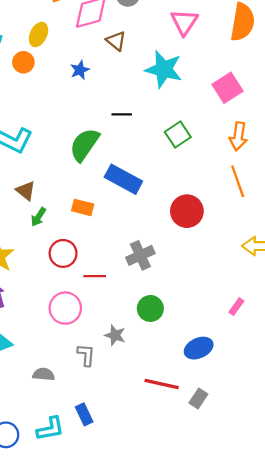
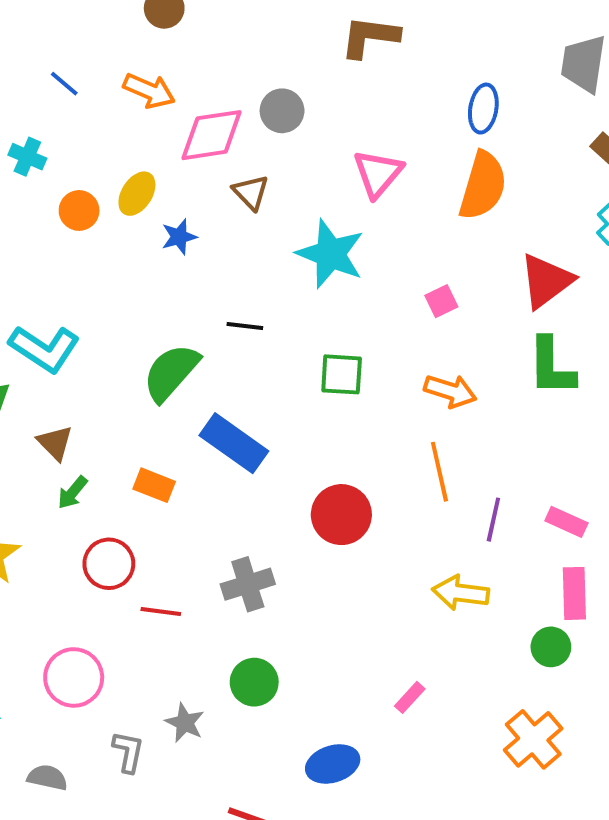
yellow ellipse: (38, 34) -> (137, 194), moved
pink square: (227, 88) -> (441, 301), size x0.6
green square: (178, 134) -> (342, 374), turned 30
orange arrow: (238, 136) -> (450, 391), turned -88
pink circle: (65, 308) -> (74, 677), moved

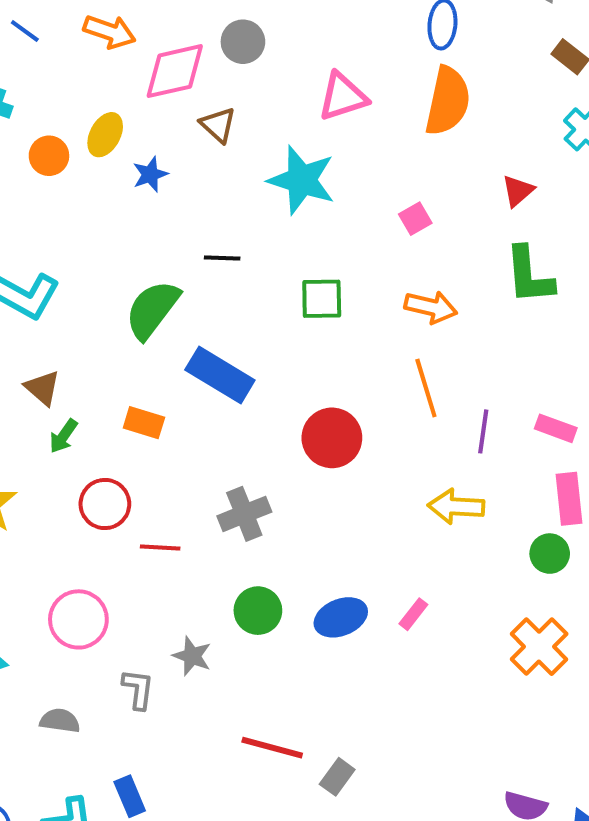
pink triangle: (378, 173) -> (343, 97), turned 36
red triangle: (546, 281) -> (518, 191), size x0.6
blue ellipse: (333, 764) -> (341, 617), moved

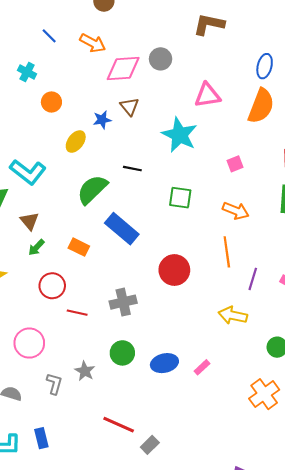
brown triangle: (218, 125) -> (129, 107), moved
yellow ellipse: (105, 135) -> (76, 141), moved

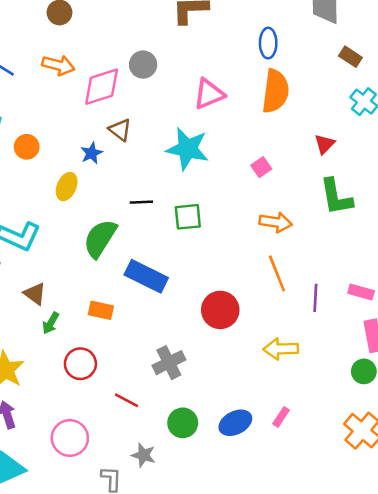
green square: (180, 198) -> (188, 217), moved
red line: (77, 313) -> (126, 400), moved, turned 30
yellow arrow: (233, 315) -> (281, 349), moved

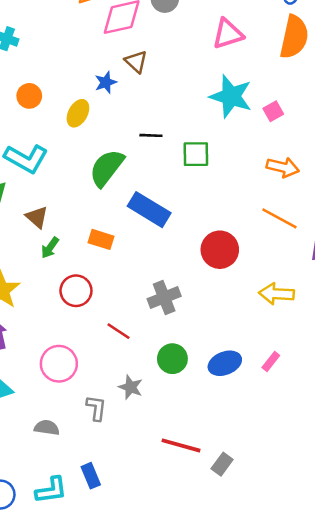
orange circle: (27, 147) -> (29, 96), moved
cyan star: (187, 149) -> (231, 96), moved
orange line: (277, 273) -> (279, 218), turned -45

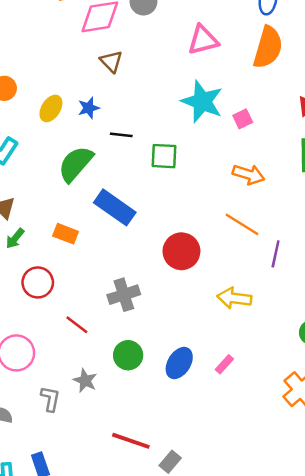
blue star: (106, 82) -> (89, 108), moved
blue ellipse: (225, 363) -> (179, 363), turned -40

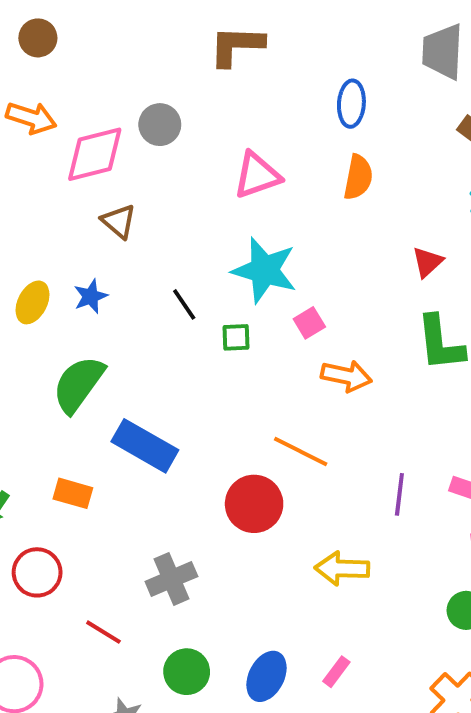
orange semicircle: (268, 47) -> (358, 177), size x0.7
pink square: (243, 119) -> (309, 323), moved
black line: (121, 135) -> (184, 304), moved, turned 55
green square: (164, 156) -> (236, 337), moved, size x0.7
orange line: (242, 224) -> (301, 452), moved

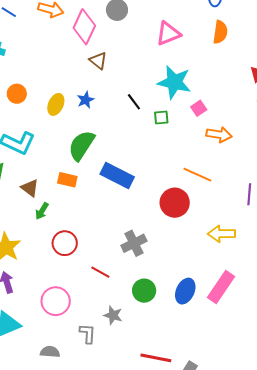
pink diamond: (95, 154) -> (84, 27), turned -48
orange rectangle: (73, 493) -> (67, 180), moved
pink rectangle: (336, 672) -> (221, 287), size x2.0

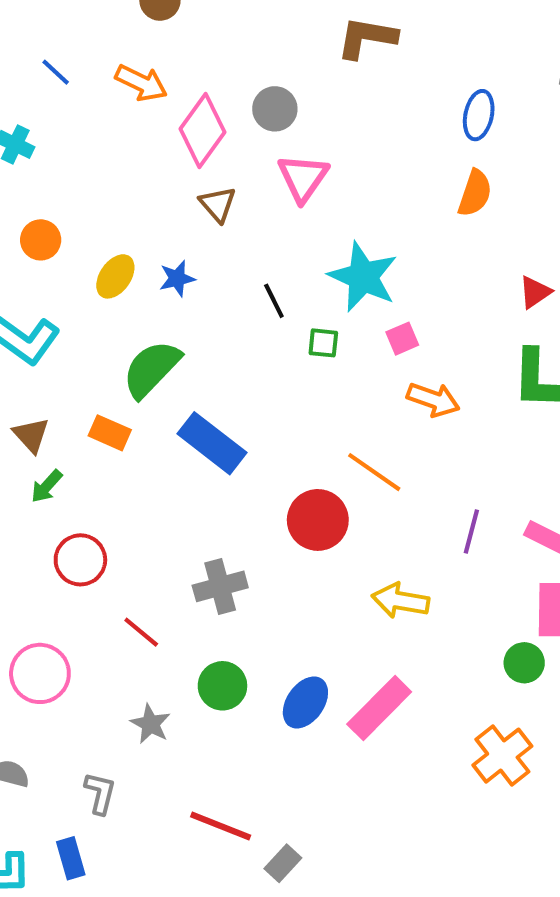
pink triangle: (168, 34) -> (303, 178), moved, turned -44
gray L-shape: (88, 334) -> (100, 793), moved

